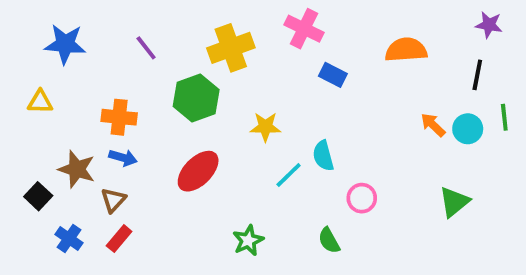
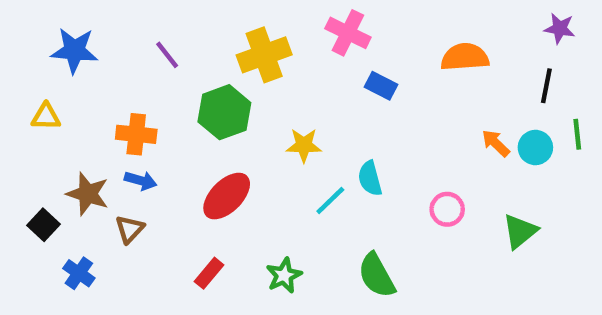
pink circle: (362, 198) -> (447, 209), moved
red rectangle: (119, 239) -> (209, 273), moved
green semicircle: (329, 240) -> (377, 275), size x1.5

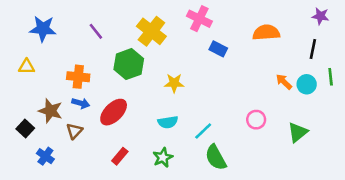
yellow cross: (264, 55) -> (151, 31), turned -32
cyan semicircle: (370, 178) -> (168, 122), moved, turned -84
red ellipse: (227, 196) -> (114, 112), moved
cyan line: (330, 200) -> (203, 131), moved

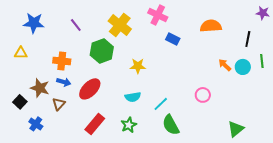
purple star: (320, 16) -> (263, 13), moved
green triangle: (298, 132) -> (236, 129), moved
red rectangle: (120, 156) -> (95, 124), size x1.5

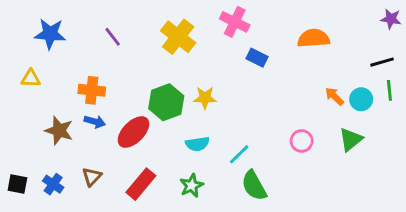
black line: (248, 39) -> (382, 62), moved, turned 63
green hexagon: (102, 51) -> (166, 102), moved
black square: (20, 102) -> (17, 184), moved, turned -32
brown triangle: (59, 104) -> (92, 177), moved
green triangle: (236, 129) -> (351, 139), moved

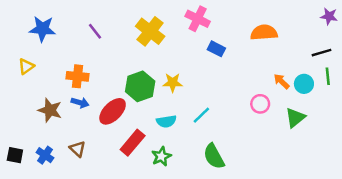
yellow triangle: (31, 78) -> (26, 66), turned -36
pink circle: (302, 141) -> (260, 104), moved
cyan line: (239, 154) -> (201, 115), moved
brown triangle: (92, 177) -> (78, 149), turned -30
red rectangle: (141, 184) -> (133, 143), moved

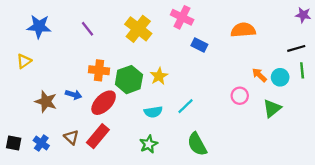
orange cross: (78, 76) -> (99, 70), moved
yellow star: (173, 83) -> (159, 76), turned -30
red rectangle: (133, 143) -> (98, 136), moved

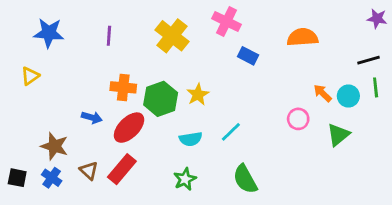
purple line: (87, 29) -> (109, 36), turned 42
brown star: (46, 102) -> (54, 146), moved

